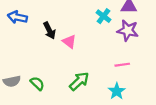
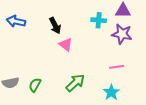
cyan cross: (103, 16) -> (99, 20), turned -32
black arrow: (49, 30) -> (55, 26), moved
green semicircle: (37, 83) -> (35, 85), turned -104

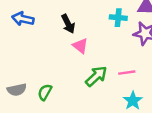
pink line: (117, 67) -> (127, 73), moved
green arrow: (75, 83) -> (96, 76), moved

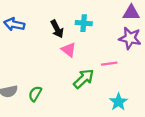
cyan cross: (118, 18) -> (84, 23), moved
pink line: (127, 73) -> (109, 64), moved

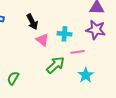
cyan cross: (84, 23) -> (64, 34), moved
cyan star: (118, 102) -> (86, 75), moved

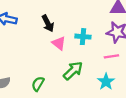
pink line: (78, 52) -> (111, 56), moved
green semicircle: (13, 78) -> (38, 84), moved

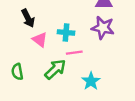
pink line: (111, 56) -> (74, 53), moved
green semicircle: (38, 84) -> (17, 72), moved, turned -40

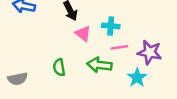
purple star: (103, 28) -> (150, 52), moved
green arrow: (55, 69) -> (99, 65), turned -130

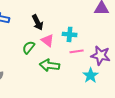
green arrow: (99, 65) -> (50, 65), moved
green semicircle: (59, 67) -> (29, 47), moved, turned 48

